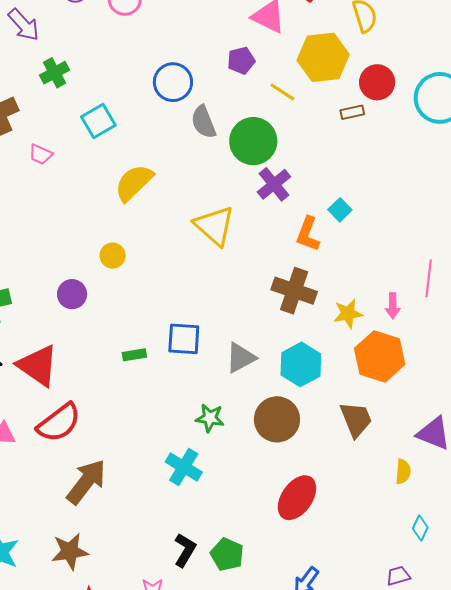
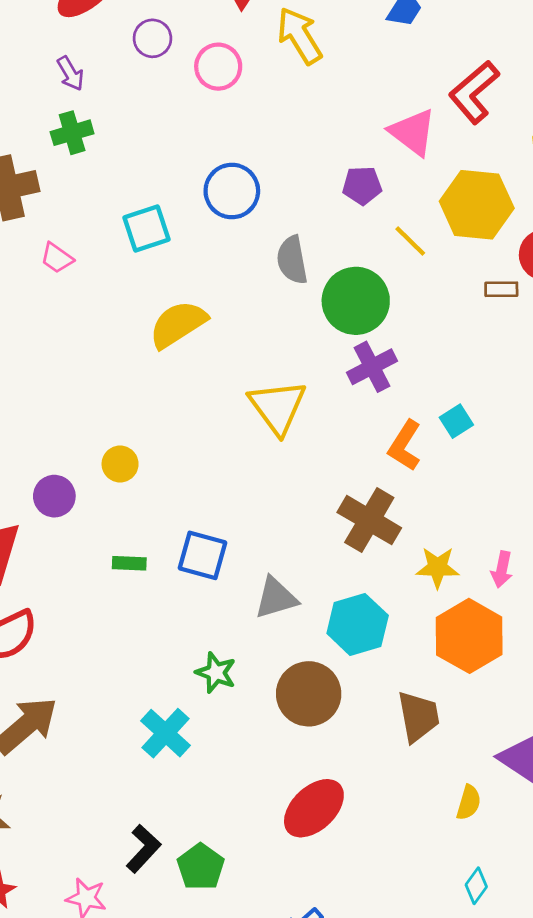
purple arrow: (24, 25) -> (70, 73), size x0.7
green cross: (55, 73) -> (72, 133), moved
blue circle: (173, 82) -> (232, 191), moved
yellow circle: (113, 256) -> (120, 464), moved
purple circle: (72, 294) -> (54, 496), moved

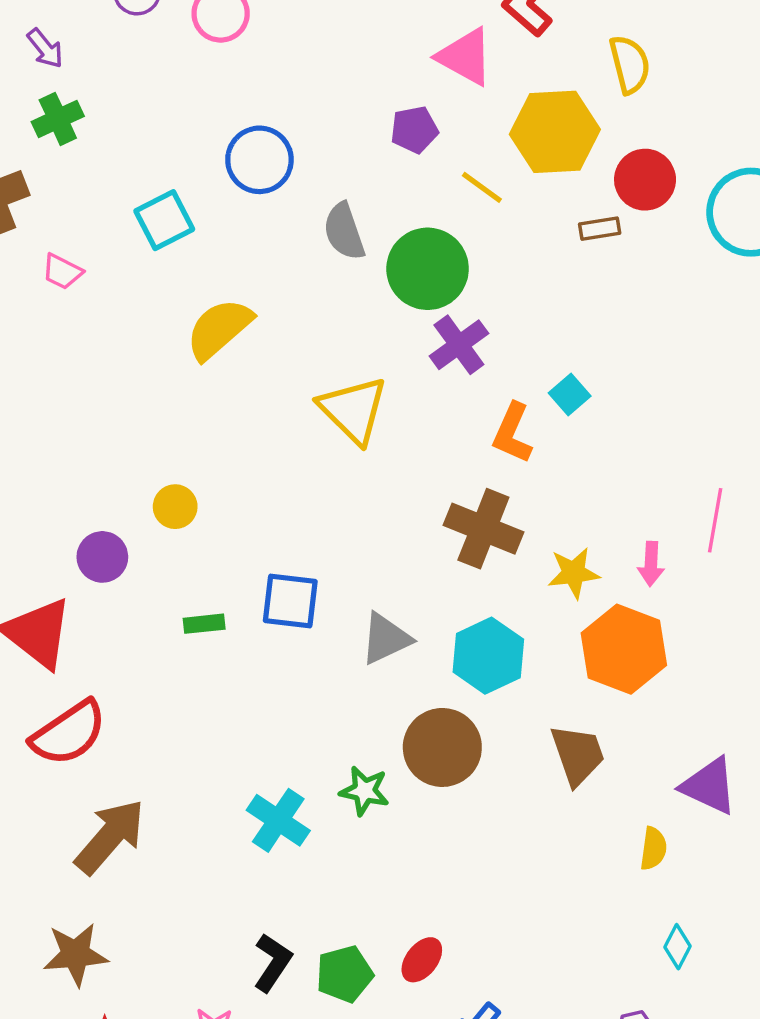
green star: (216, 673) -> (364, 791), moved
red ellipse: (314, 808) -> (422, 960), moved, size x0.6
green pentagon: (201, 867) -> (344, 974), turned 30

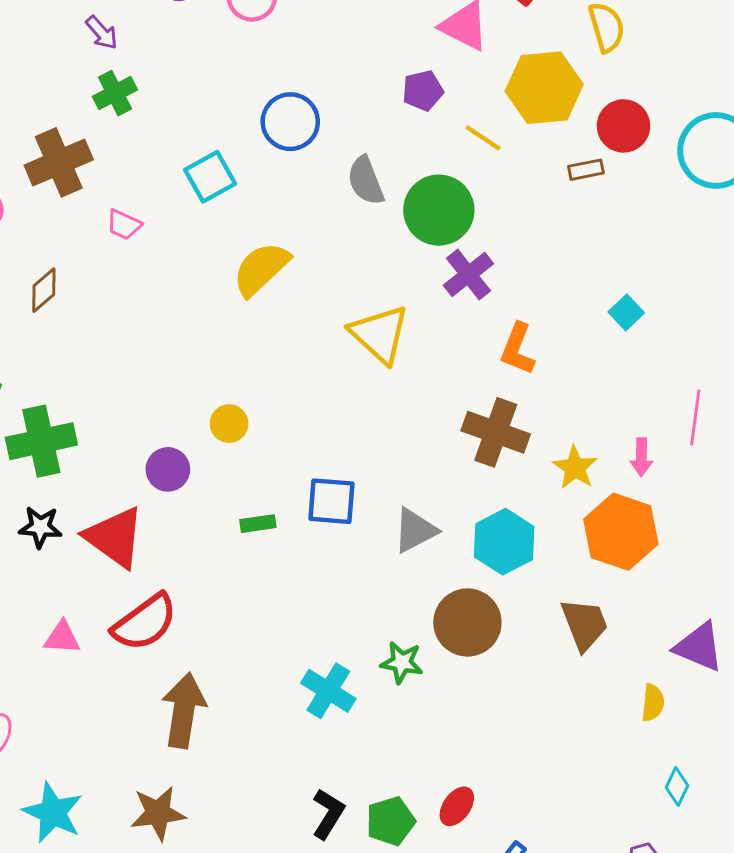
cyan square: (570, 394) -> (626, 312), moved
yellow star: (574, 573) -> (575, 468), turned -30
brown arrow: (110, 837) -> (184, 710), turned -30

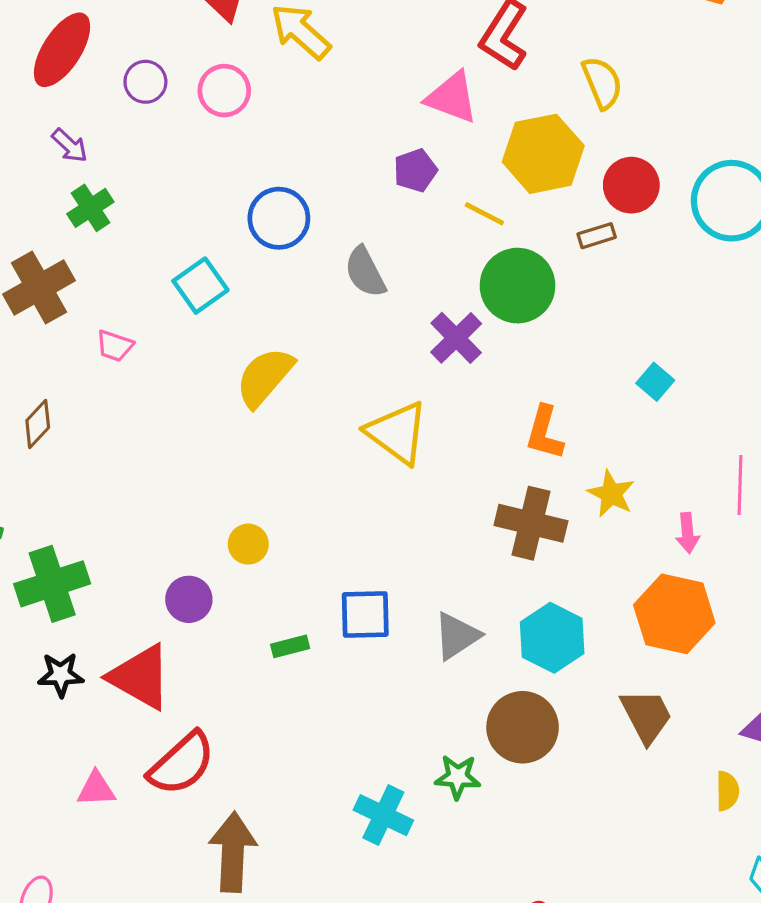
green circle: (439, 210) -> (518, 286), moved
purple cross: (468, 275) -> (456, 338), moved
yellow star: (575, 468) -> (611, 494), moved

